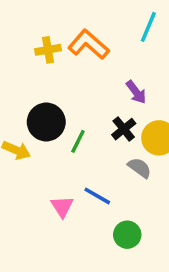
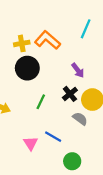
black circle: (46, 122) -> (27, 68), moved

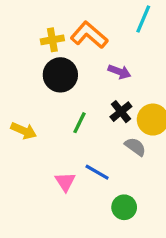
purple arrow: (78, 70) -> (119, 72), moved, turned -32

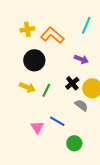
yellow cross: (52, 40) -> (27, 29), moved
purple arrow: (119, 72) -> (81, 59), moved
yellow arrow: (24, 131) -> (27, 87), moved

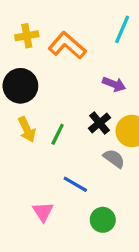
black circle: (34, 60) -> (20, 86), moved
yellow arrow: (27, 87) -> (27, 129), turned 42
pink triangle: (37, 127) -> (43, 212), moved

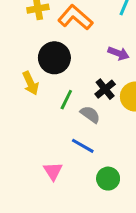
black circle: (20, 86) -> (54, 58), moved
yellow arrow: (27, 129) -> (31, 83), moved
gray semicircle: (114, 158) -> (90, 114), moved

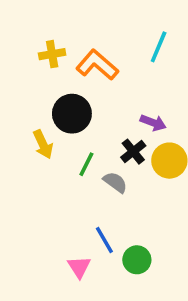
purple arrow: (119, 53) -> (153, 123), moved
blue line: (83, 146) -> (104, 240), moved, turned 30
pink triangle: (53, 171) -> (79, 267), moved

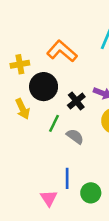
yellow cross: (52, 54) -> (20, 64), moved
black cross: (133, 152) -> (76, 101), moved
blue line: (104, 240) -> (67, 178), turned 30

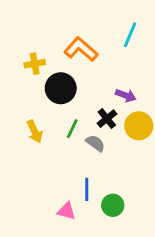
black cross: (76, 101) -> (107, 119), moved
yellow arrow: (23, 109) -> (35, 132), moved
pink triangle: (49, 198) -> (66, 211), turned -42

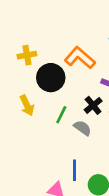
orange L-shape: (81, 49) -> (80, 58), moved
yellow arrow: (35, 132) -> (27, 105), moved

